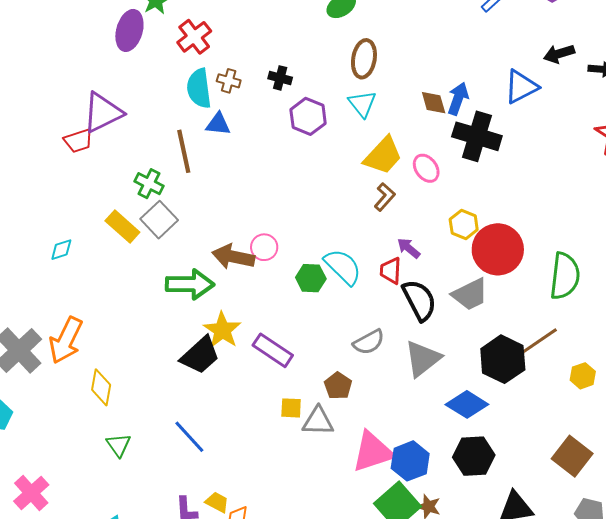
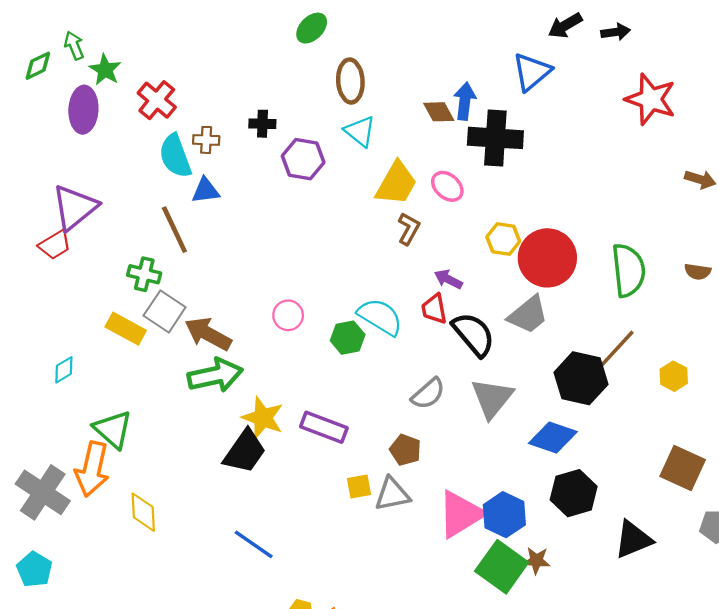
brown arrow: (233, 257) -> (208, 334), moved, turned 30
green triangle: (118, 445) -> (113, 429), moved, size x1.4

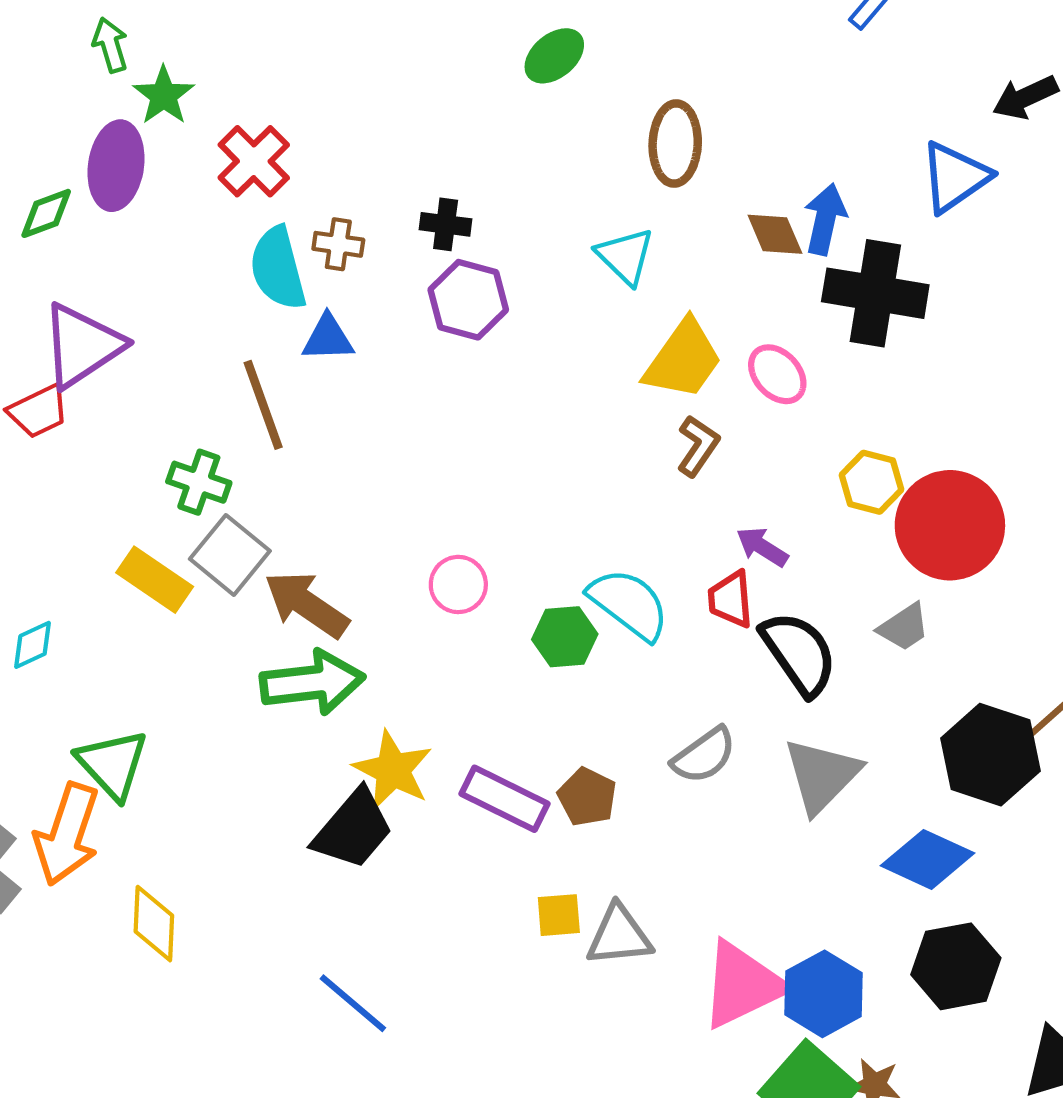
green diamond: (38, 66) -> (46, 213), moved
brown ellipse: (350, 81) -> (675, 144), moved
purple hexagon: (303, 159) -> (468, 300), moved
gray trapezoid: (528, 315) -> (904, 627), size x0.7
brown pentagon: (405, 450) -> (587, 797), moved

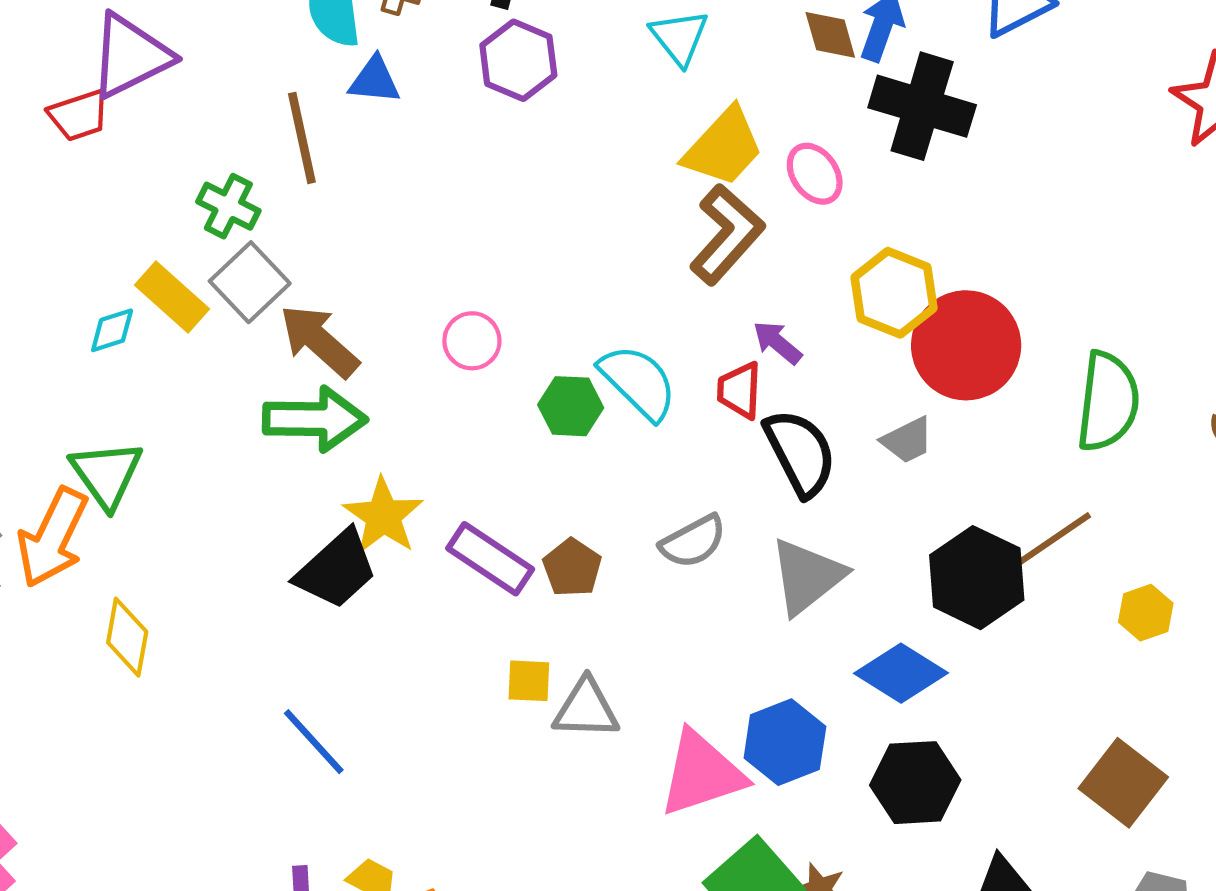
brown L-shape: (698, 446) -> (727, 234), size x1.6
yellow hexagon: (872, 482) -> (894, 293), size x1.4
cyan diamond: (33, 645) -> (112, 330), moved
blue hexagon: (823, 994) -> (785, 742), moved

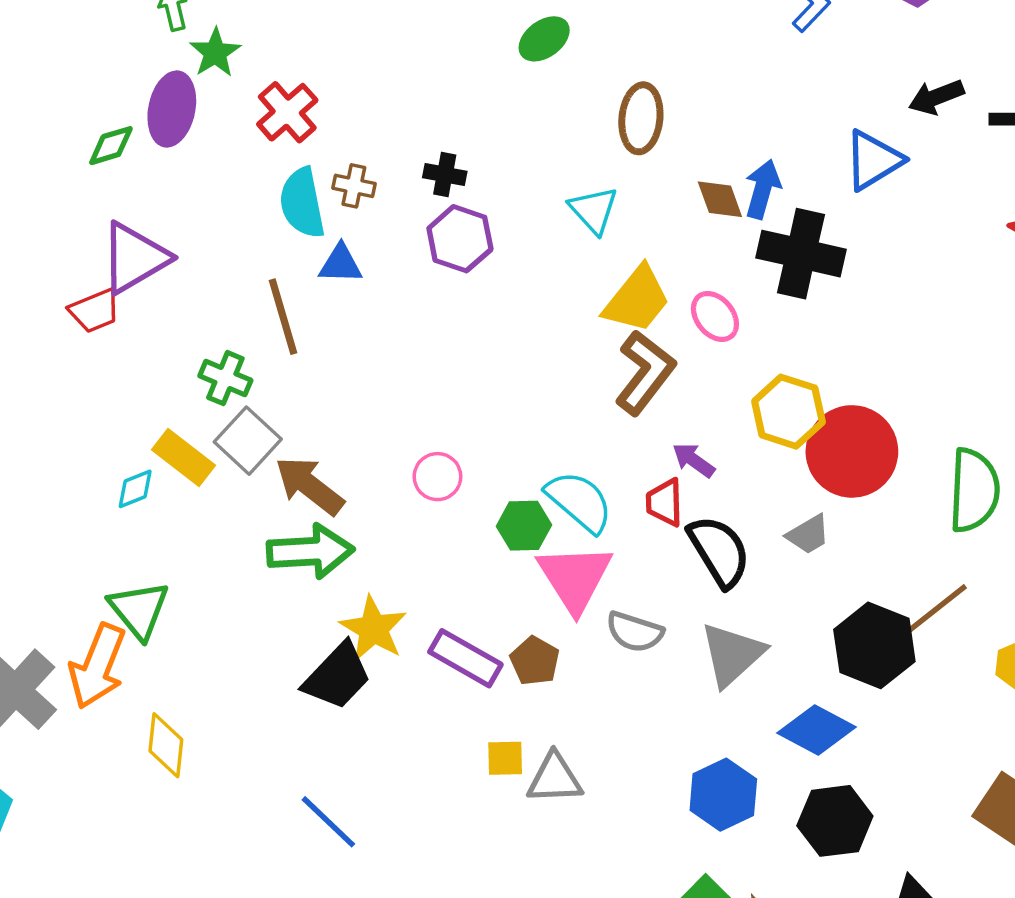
gray semicircle: (693, 541) -> (635, 632), turned 50
pink triangle: (702, 774) -> (575, 578), moved, turned -40

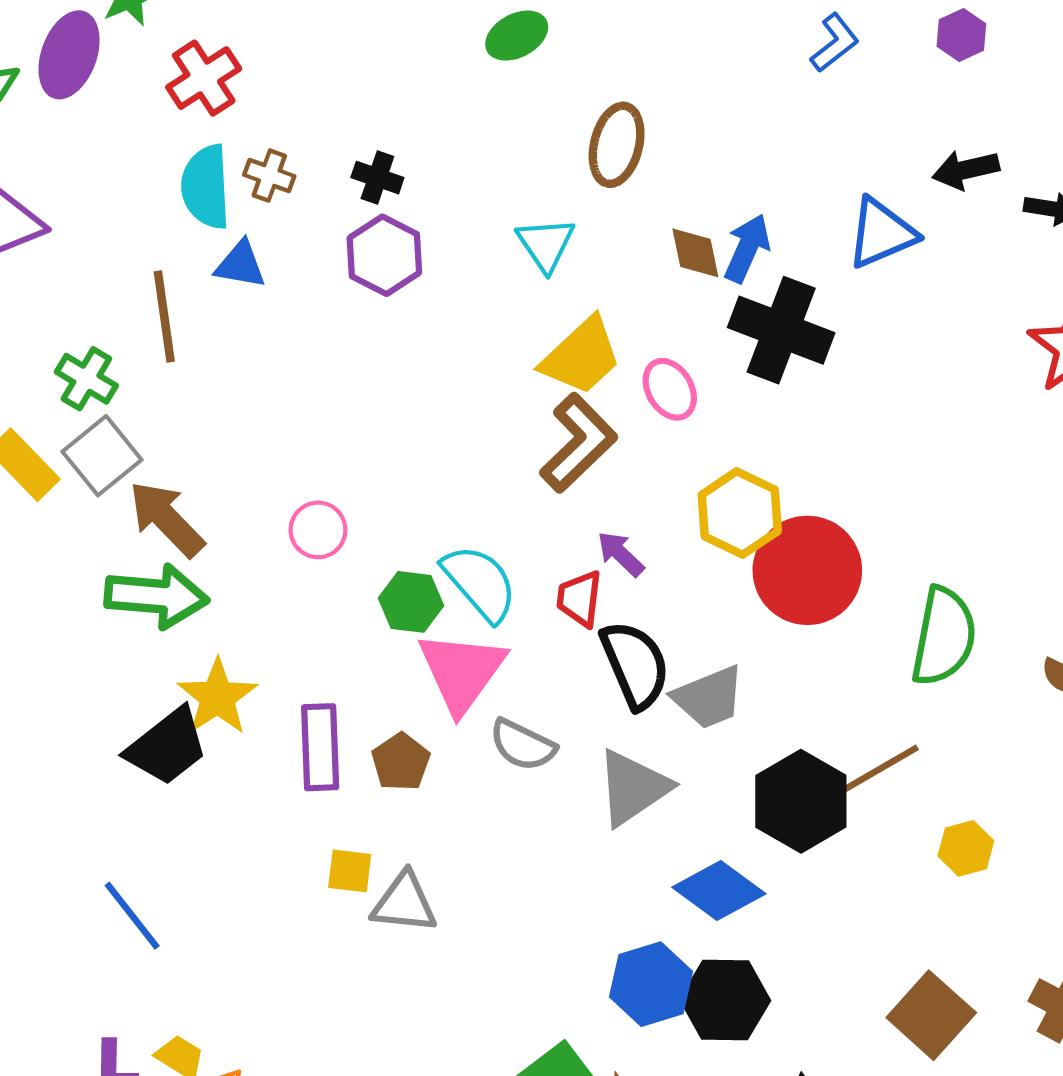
gray trapezoid: (808, 534) -> (709, 697), moved, size x1.4
purple rectangle: (465, 658) -> (320, 747), turned 50
blue hexagon: (723, 795) -> (651, 984), moved

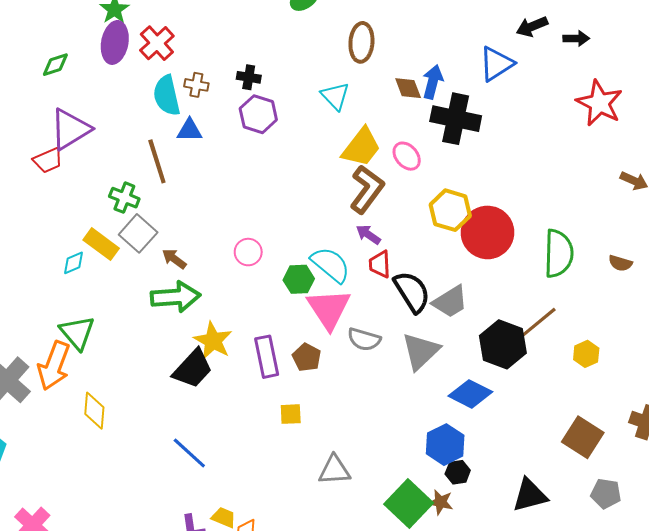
purple ellipse: (69, 55) -> (115, 42), moved
brown arrow: (167, 519) -> (174, 259), size x0.6
purple arrow: (621, 554) -> (368, 235), moved
gray triangle: (404, 903) -> (334, 470), moved
black hexagon: (725, 1000) -> (458, 472), moved, size x0.6

